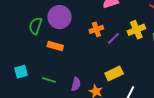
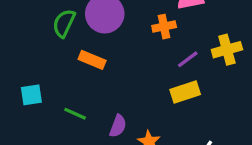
orange cross: (96, 29) -> (164, 27), moved
yellow rectangle: (114, 73) -> (185, 92), moved

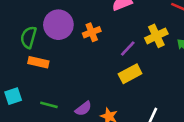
orange cross: (164, 27) -> (92, 32), moved
orange rectangle: (92, 60) -> (38, 62), moved
purple semicircle: (118, 126) -> (83, 109), turned 42

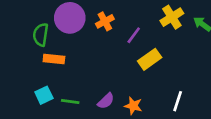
purple line: (128, 48) -> (134, 35), moved
cyan square: (13, 96) -> (44, 95), moved

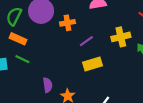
green line: (70, 101) -> (22, 59), moved
purple semicircle: (106, 101) -> (48, 85), turned -72

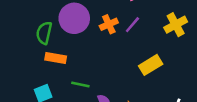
purple line: (86, 41) -> (132, 25), moved
green line: (22, 59) -> (80, 85), moved

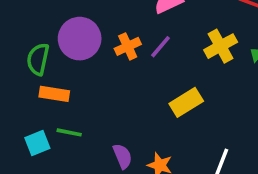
green line: (80, 85) -> (69, 132), moved

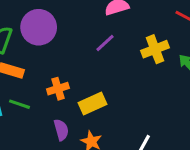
orange cross: (128, 46) -> (58, 89), moved
yellow rectangle: (186, 102) -> (92, 103), moved

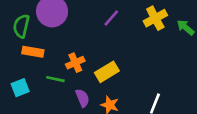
green line: (19, 104) -> (55, 79), moved

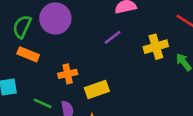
green line: (55, 79) -> (43, 103), moved

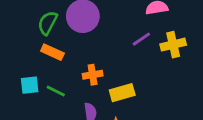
yellow cross: (156, 47) -> (173, 45), moved
green line: (43, 103) -> (56, 91), moved

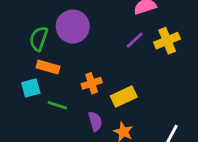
cyan square: (30, 85) -> (31, 88), moved

